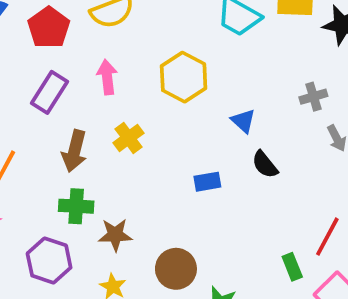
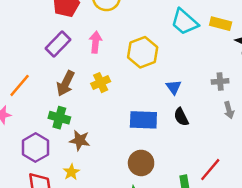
blue rectangle: (207, 182) -> (143, 120), size x1.6
brown circle: (176, 269) -> (141, 163), moved

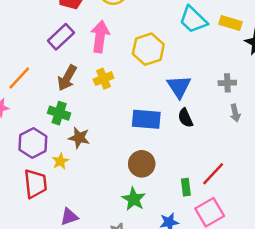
pink arrow: (96, 42) -> (100, 37), size x1.4
blue triangle: (174, 87) -> (179, 87), size x1.5
yellow star: (71, 172) -> (60, 161), moved

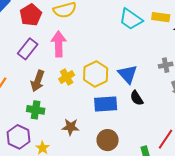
yellow hexagon: (148, 49) -> (96, 74), moved
brown star: (79, 138) -> (71, 127), moved

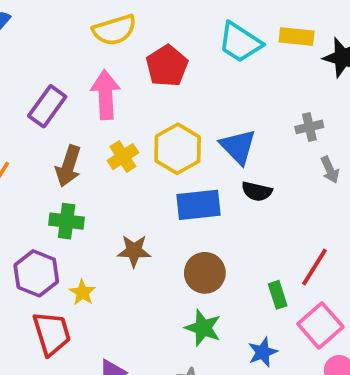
red pentagon: (31, 15) -> (167, 66), moved
black semicircle: (137, 98) -> (257, 191), turned -42

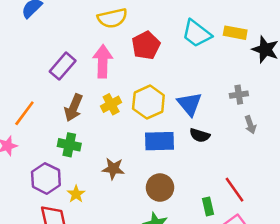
red line: (314, 267) -> (235, 190), turned -72

